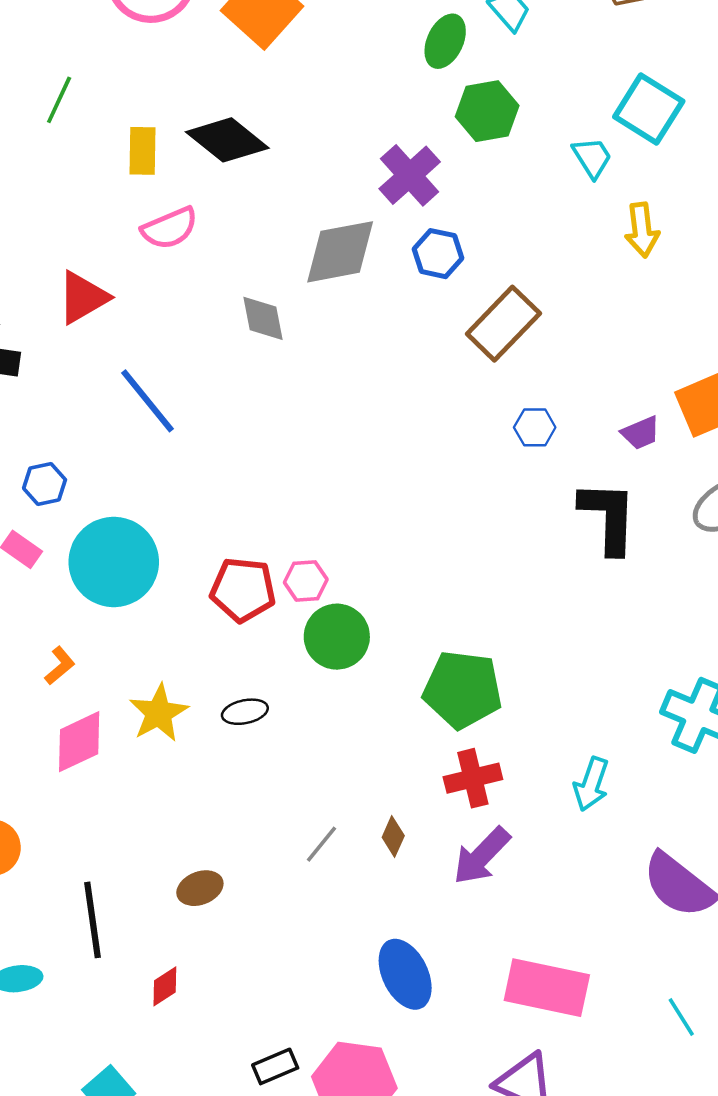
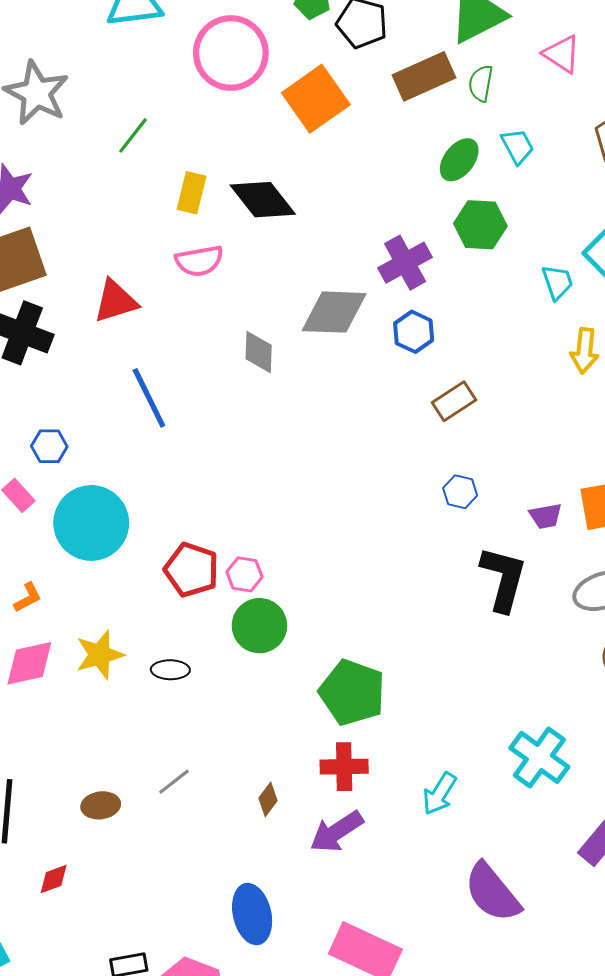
brown rectangle: (503, 324) -> (454, 401), size x0.7
gray line: (322, 844) -> (174, 782), moved

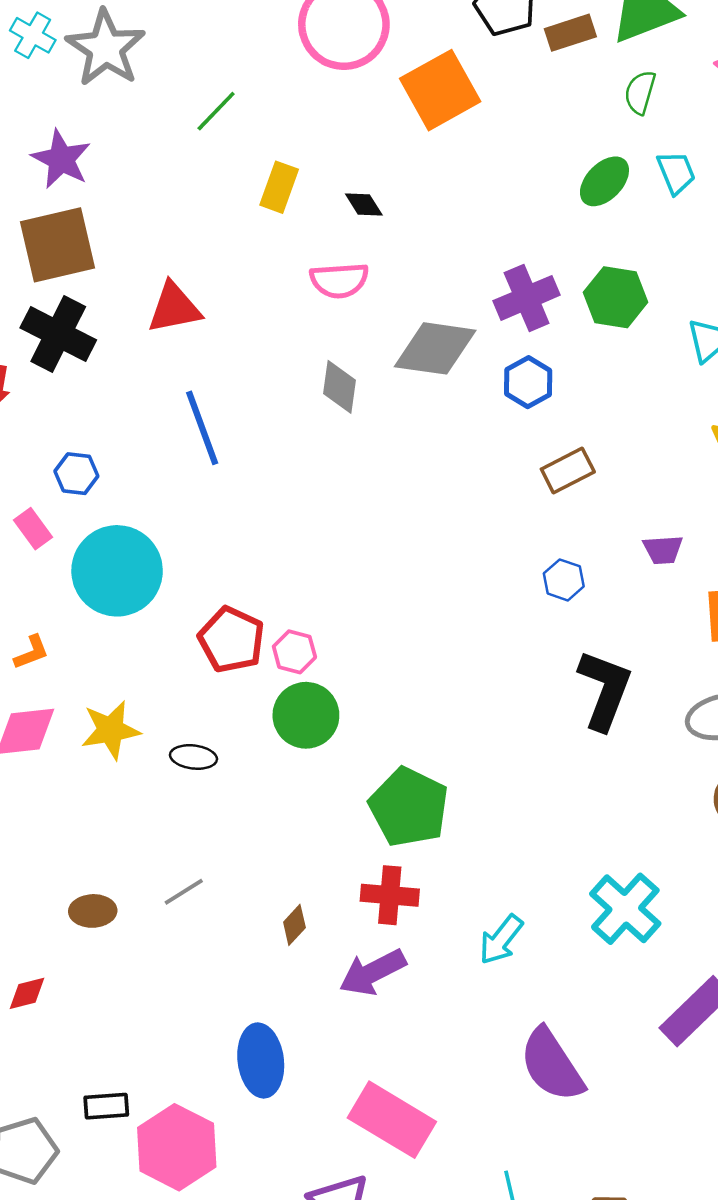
brown rectangle: (424, 76) -> (570, 33), moved, size x0.7
black diamond: (263, 200) -> (364, 204), size x0.5
green hexagon: (480, 225) -> (616, 297), moved
pink semicircle: (199, 261) -> (339, 280), moved
purple trapezoid: (546, 516) -> (663, 550), moved

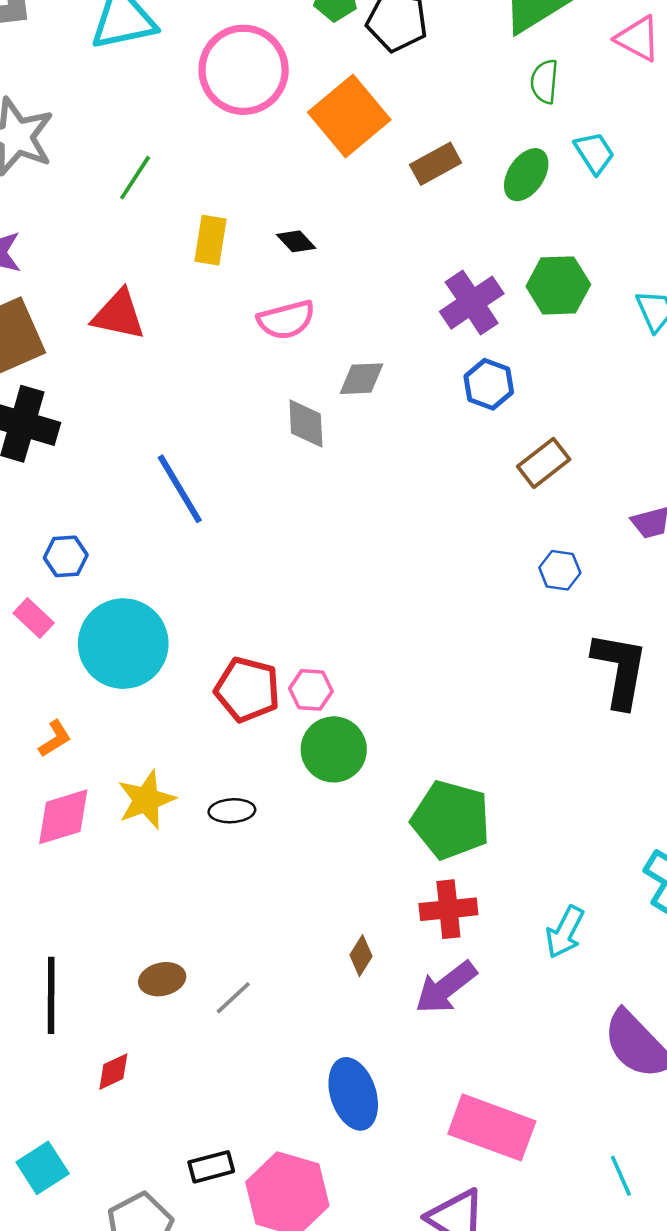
brown rectangle: (570, 33) -> (436, 164), moved
red triangle: (174, 308) -> (119, 315), moved, turned 34
gray diamond: (435, 348) -> (362, 379), moved, size x0.6
gray line: (184, 892) -> (233, 998), moved

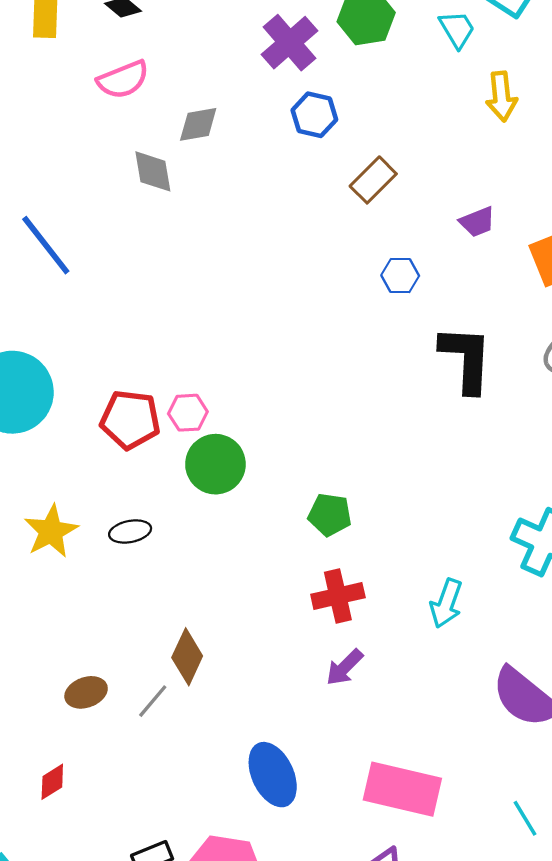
green pentagon: (451, 820) -> (330, 515), size x0.6
brown diamond: (361, 956) -> (187, 657), moved, size x1.5
purple arrow: (446, 987) -> (345, 667), size x0.7

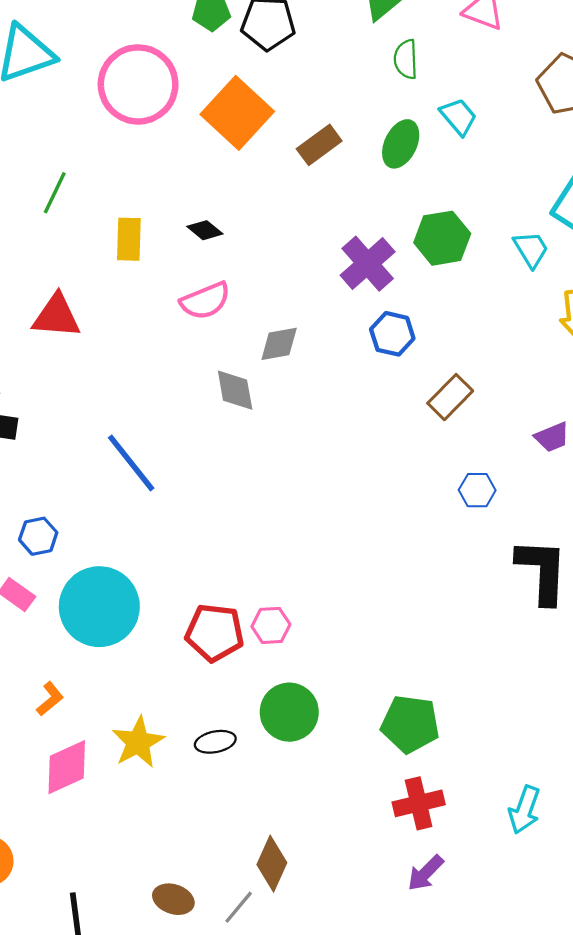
green circle: (215, 464) -> (289, 712), moved
green pentagon: (330, 515) -> (410, 724), size x1.4
brown ellipse: (86, 692) -> (173, 899), turned 39

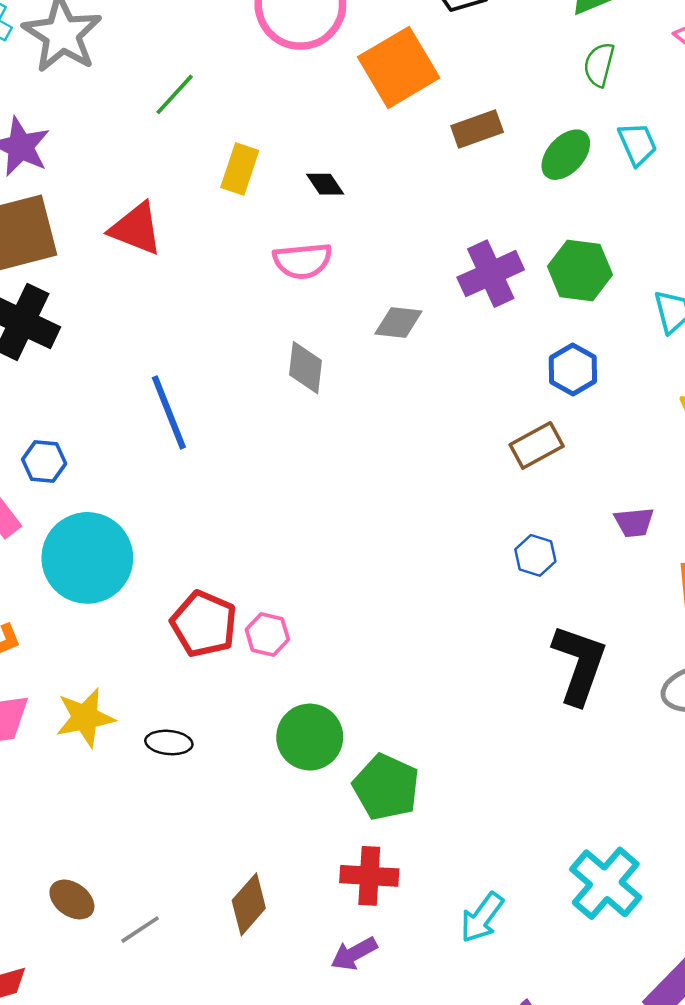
blue hexagon: (392, 334) -> (573, 370), moved
gray diamond: (279, 344) -> (398, 322), moved
green circle: (289, 712) -> (310, 737), moved
brown diamond: (272, 864) -> (249, 904), moved

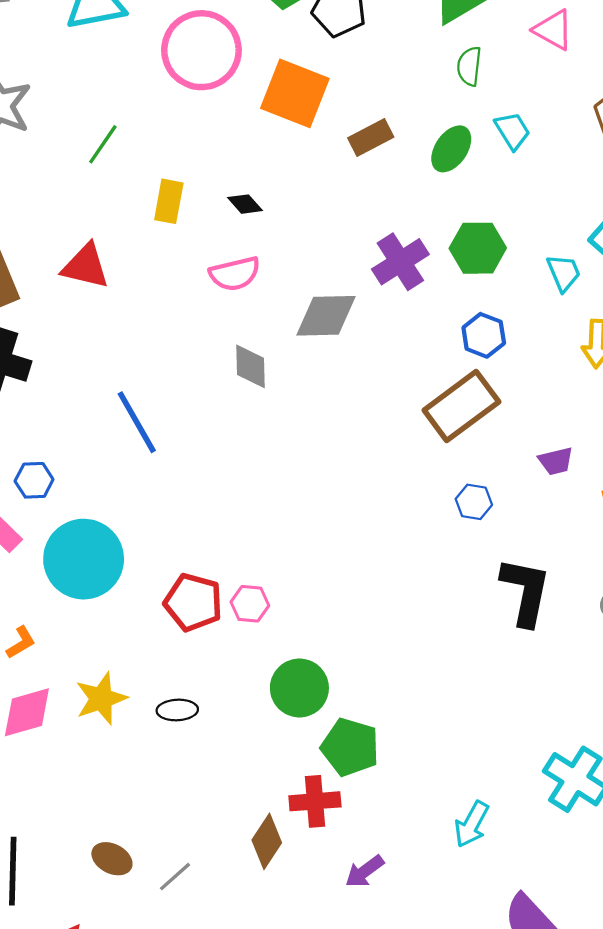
orange square: (399, 67) -> (295, 93), turned -30
gray diamond: (398, 322) -> (326, 316), size x1.5
brown rectangle: (537, 445) -> (461, 406), size x1.6
green pentagon: (386, 787) -> (350, 747), moved
red cross: (369, 876) -> (315, 801), moved

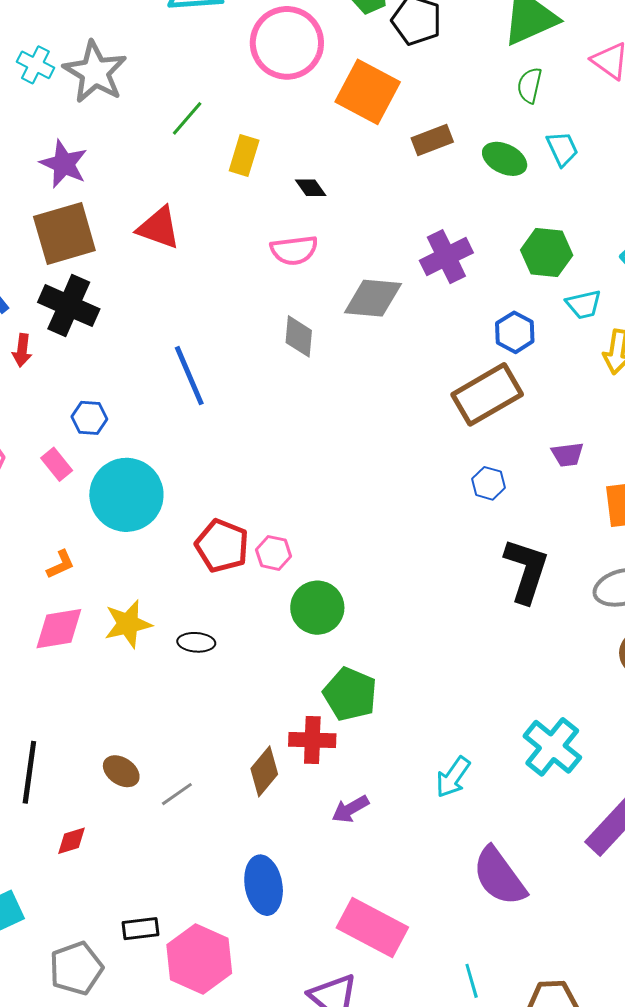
green ellipse: (451, 149) -> (505, 159), turned 75
yellow rectangle: (169, 201) -> (244, 156), moved
green hexagon: (478, 248) -> (547, 253), moved
cyan trapezoid: (564, 273) -> (584, 304), moved, turned 93
green circle: (299, 688) -> (317, 608), moved

